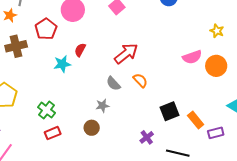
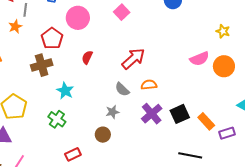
brown cross: (16, 46) -> (42, 65), moved
cyan star: (62, 64) -> (65, 91), moved, turned -30
orange semicircle: (140, 80) -> (149, 85), turned -49
red rectangle: (53, 133) -> (73, 154), moved
purple cross: (147, 137) -> (152, 114), moved, size x1.5

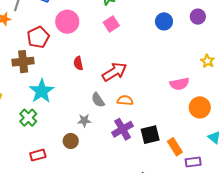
red semicircle: (87, 57) -> (78, 63), moved, turned -48
orange circle: (224, 66) -> (200, 107), moved
cyan star: (65, 91) -> (42, 91), size x1.4

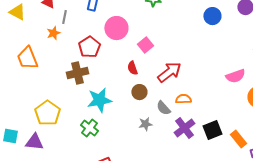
pink square: (111, 24) -> (145, 45), moved
cyan star: (42, 91) -> (99, 100), turned 30
gray semicircle: (98, 100) -> (163, 108), moved
brown circle: (71, 141) -> (139, 92), moved

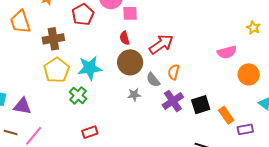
pink square: (145, 45) -> (130, 13), moved, turned 35
brown cross: (77, 73) -> (53, 39), moved
brown circle: (139, 92) -> (130, 62), size x1.6
orange semicircle: (183, 99) -> (174, 72), turned -77
yellow pentagon: (47, 113) -> (57, 70), moved

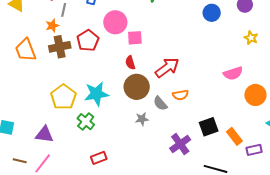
yellow star: (253, 28) -> (251, 38), moved
brown cross: (53, 39) -> (60, 47), moved
orange semicircle: (174, 72) -> (180, 95), turned -112
purple cross: (173, 101) -> (180, 144), moved
purple triangle: (22, 106) -> (44, 134), moved

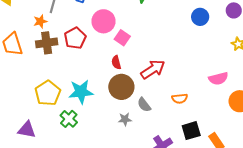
pink square: (135, 38) -> (122, 38), turned 35
orange semicircle: (180, 95) -> (180, 99), moved

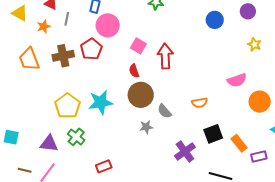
orange star: (40, 21) -> (44, 27), moved
pink circle: (103, 21) -> (108, 25), moved
red arrow: (153, 69) -> (165, 56), moved, turned -55
green cross: (69, 119) -> (76, 137), moved

